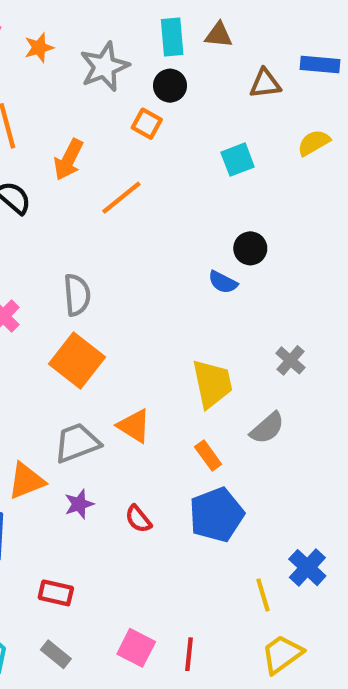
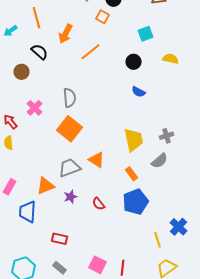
yellow semicircle: (314, 143) -> (170, 59), moved, turned 42
black circle: (250, 248) -> (134, 62), moved
gray cross: (290, 360) -> (166, 136), moved, turned 32

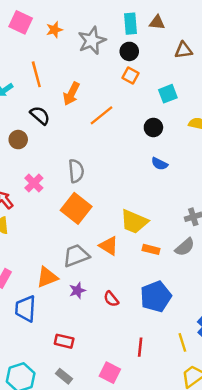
orange square: (102, 17) -> (130, 76), moved
yellow trapezoid: (134, 140) -> (134, 222), moved, turned 125
orange rectangle: (132, 174) -> (151, 249), moved, turned -40
red line: (122, 268) -> (140, 347), moved

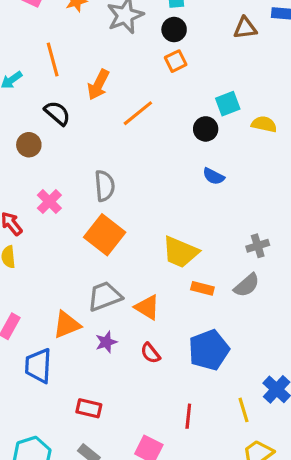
orange square: (130, 76) -> (176, 61), turned 35
cyan square: (168, 94) -> (228, 104), moved
orange triangle: (109, 246) -> (147, 307), moved

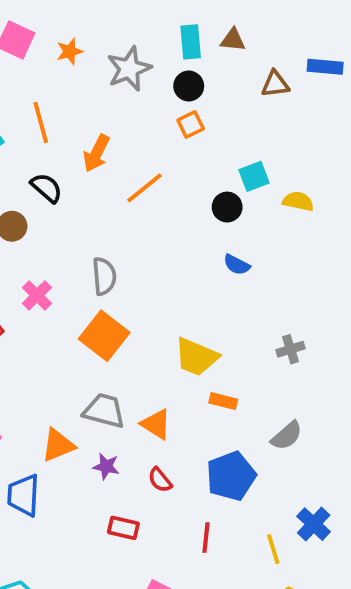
gray semicircle: (247, 285) -> (287, 436), moved
gray trapezoid: (105, 296) -> (104, 411), turned 36
purple star: (106, 342) -> (106, 466), turned 30
red rectangle: (89, 408) -> (123, 528), moved
red line: (188, 416) -> (206, 537), moved

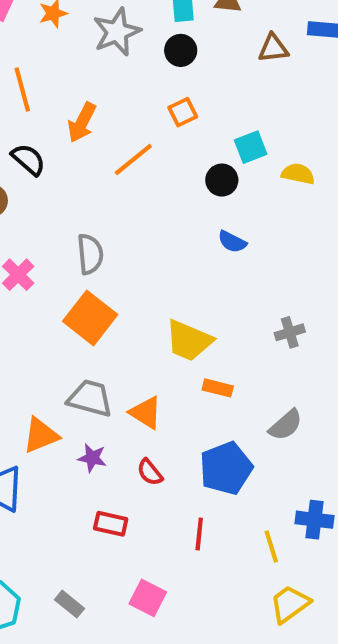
orange square: (191, 124) -> (183, 112), moved
blue cross: (314, 524) -> (314, 520), turned -36

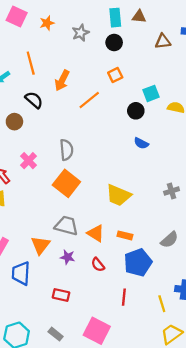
gray star: (117, 32) -> (81, 33), size x0.7
orange rectangle: (218, 388) -> (125, 235), moved
orange triangle: (41, 435) -> (40, 245), turned -30
red rectangle: (111, 524) -> (61, 295), moved
pink square: (148, 598) -> (97, 331), size x1.4

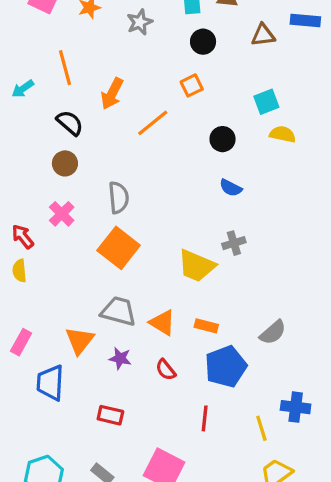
black circle: (114, 43) -> (203, 42), moved
cyan square: (151, 93) -> (266, 102), moved
brown circle: (14, 122) -> (65, 163), moved
gray cross: (172, 191) -> (234, 243), moved

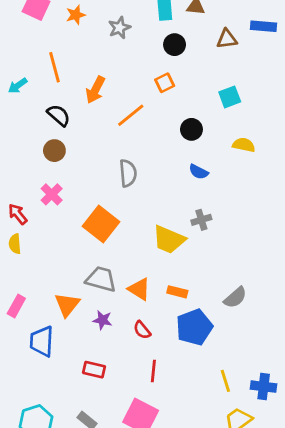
yellow semicircle: (283, 134) -> (244, 145), moved
gray semicircle: (119, 198) -> (128, 173), moved
blue cross: (296, 407) -> (264, 387), moved
red line: (205, 418) -> (153, 371), moved

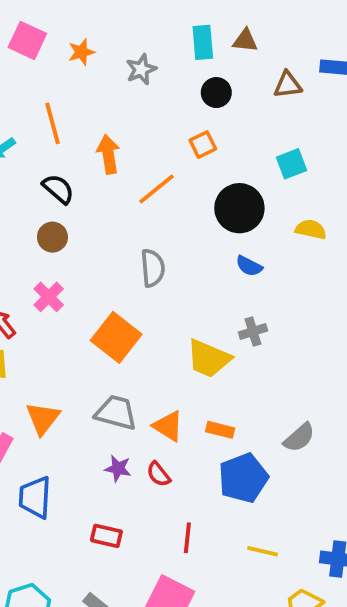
orange arrow: (95, 90) -> (108, 154), turned 144
black circle: (191, 129) -> (239, 208), size x1.6
orange triangle: (67, 305) -> (43, 418), moved
red semicircle: (142, 330) -> (158, 474), moved
yellow line: (225, 381) -> (263, 551), moved, turned -60

